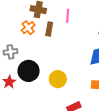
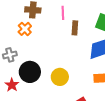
brown rectangle: (49, 29) -> (75, 28), moved

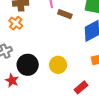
brown rectangle: (75, 28) -> (65, 14), turned -64

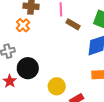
yellow circle: (58, 65) -> (57, 86), moved

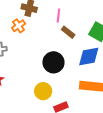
black circle: (28, 68) -> (53, 62), moved

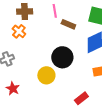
yellow circle: (43, 91) -> (46, 75), moved

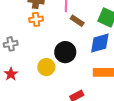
orange cross: (19, 31) -> (36, 19), moved, turned 32

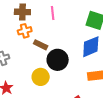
brown rectangle: (77, 21) -> (41, 45), moved

